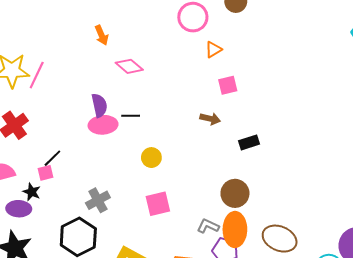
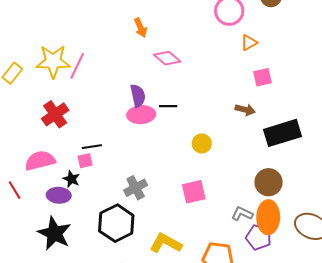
black rectangle: (249, 142) -> (283, 133), size x1.8
black line: (52, 158) -> (92, 147), turned 36
yellow circle: (151, 158) -> (202, 143), moved

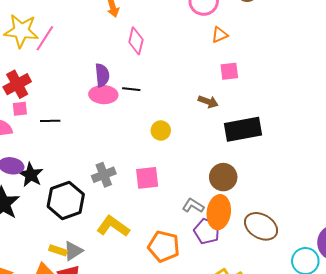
pink diamond: (167, 58) -> (136, 41), turned 56
pink square: (85, 161) -> (20, 109), moved
black star: (71, 179) -> (31, 175), moved, size x1.4
gray cross: (136, 188) -> (104, 175), moved

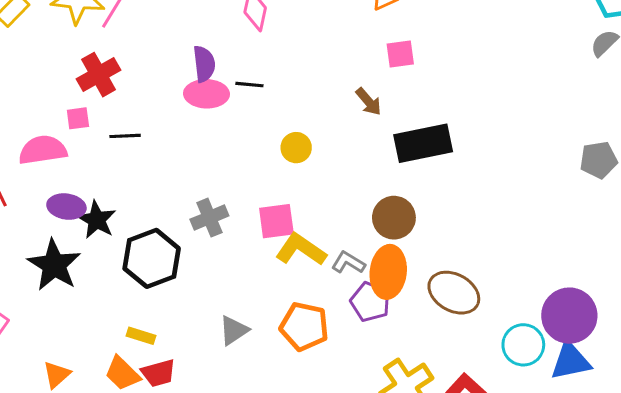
red cross: (17, 84) -> (99, 75), moved
brown arrow: (208, 102) -> (368, 102), turned 30
yellow L-shape: (113, 226) -> (301, 250), moved
gray triangle: (73, 251) -> (234, 330), moved

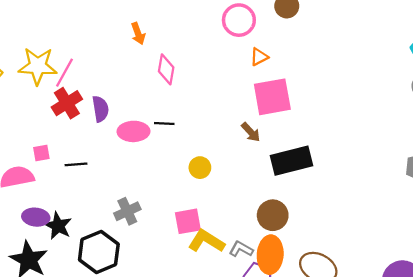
pink square: (400, 54) -> (272, 97), size x1.8
purple semicircle: (204, 64) -> (100, 109), moved
red cross: (99, 75) -> (67, 103), moved
gray cross: (209, 218) -> (127, 211), moved

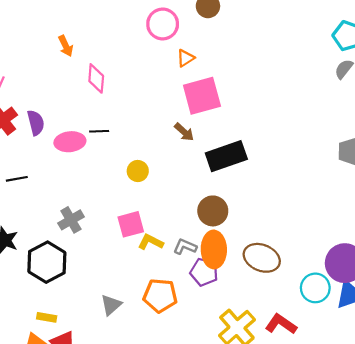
yellow L-shape: (206, 241) -> (151, 242), size x0.7

